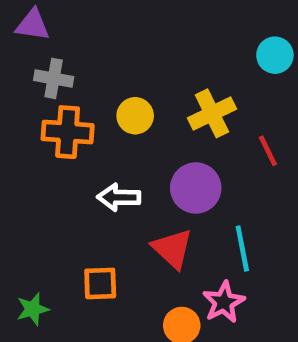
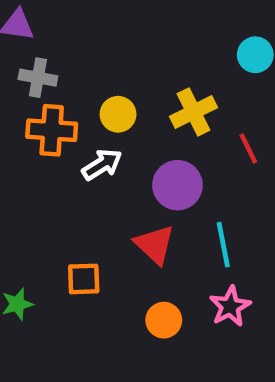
white arrow: (119, 197) -> (102, 165), moved, turned 147
pink star: (224, 302) -> (230, 306), moved

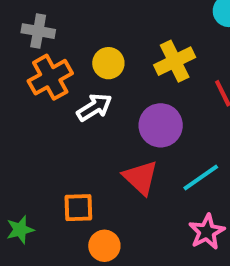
orange cross: (52, 130) -> (50, 77), turned -33
cyan line: (223, 245) -> (201, 178), turned 66
orange circle: (164, 320) -> (104, 246), moved

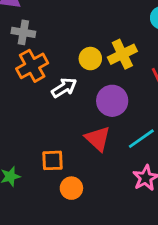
yellow circle: (108, 63) -> (90, 59), moved

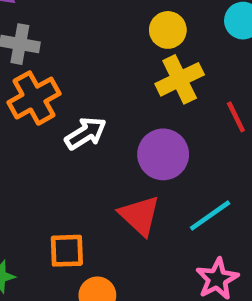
yellow circle: (90, 59) -> (168, 30), moved

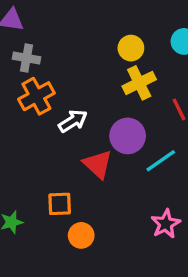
red triangle: (140, 215) -> (98, 164), moved
cyan line: (210, 215) -> (161, 161), moved

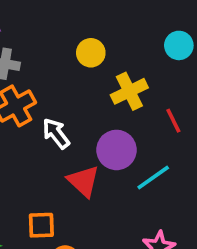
yellow circle: (131, 48) -> (91, 53), moved
white arrow: (73, 121) -> (56, 133), turned -96

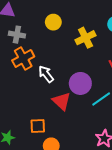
yellow circle: (91, 53) -> (53, 22), moved
yellow cross: (129, 91) -> (86, 38), moved

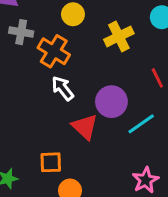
orange cross: (23, 58) -> (54, 51), moved, turned -30

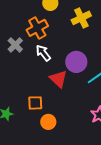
gray cross: (21, 32) -> (15, 45), moved, turned 35
orange cross: (54, 51) -> (37, 28), turned 30

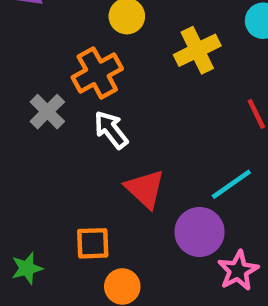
purple circle: (76, 62) -> (200, 232), moved

